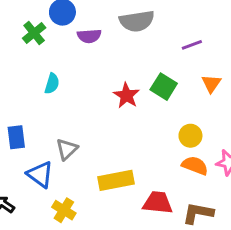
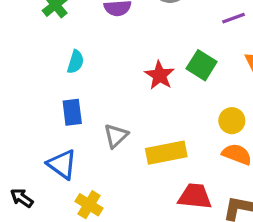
blue rectangle: (16, 137) -> (72, 112), moved
gray triangle: (67, 149) -> (116, 136), moved
yellow rectangle: (116, 180) -> (166, 153), moved

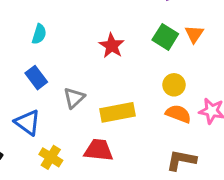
green square: (202, 65) -> (165, 37), moved
blue rectangle: (72, 112) -> (36, 78), turned -30
red trapezoid: (195, 196) -> (99, 150), moved

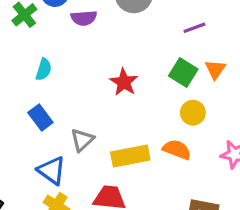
yellow circle: (174, 85) -> (193, 113), moved
orange semicircle: (178, 114) -> (177, 150), moved
blue triangle: (28, 123) -> (52, 170), moved

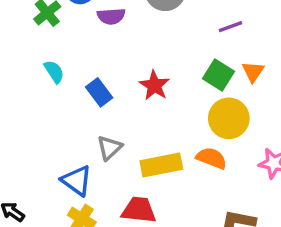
cyan semicircle: (44, 69) -> (54, 72), moved, turned -50
yellow circle: (193, 113) -> (229, 118), size x1.5
blue rectangle: (40, 118) -> (99, 92), moved

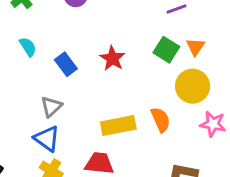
yellow circle: (229, 118) -> (193, 86), moved
gray triangle: (109, 148) -> (51, 107), moved
orange semicircle: (211, 158) -> (161, 120), turned 45

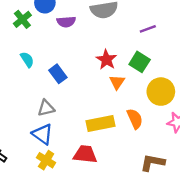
orange triangle: (195, 47) -> (117, 82), moved
red star: (112, 58) -> (106, 60), moved
gray triangle: (51, 107) -> (46, 108), turned 30

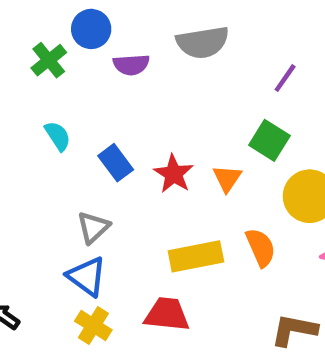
purple line: (148, 29) -> (285, 78), turned -35
red star: (106, 60) -> (174, 174), moved
gray triangle: (46, 108) -> (93, 227), turned -30

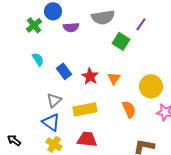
purple line: (285, 78) -> (141, 24), moved
green square: (269, 140) -> (121, 41), moved
yellow rectangle: (196, 256) -> (85, 109), moved

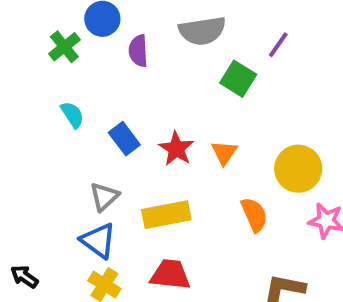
purple semicircle: (71, 27) -> (138, 51), turned 91

